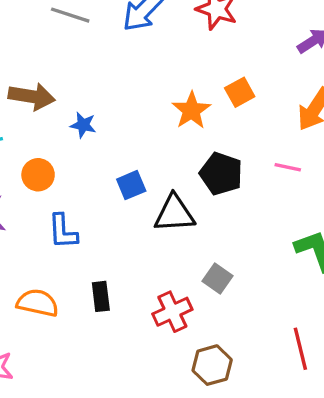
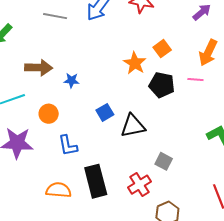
pink line: (288, 167) -> (195, 79), moved
black pentagon: (221, 174) -> (162, 85), moved
black rectangle: (101, 296) -> (96, 181), size x1.8

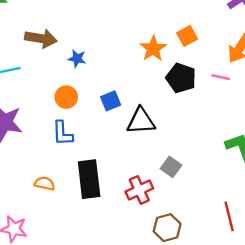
orange circle: (49, 114) -> (66, 97), moved
orange semicircle: (59, 190) -> (45, 184), size x0.7

